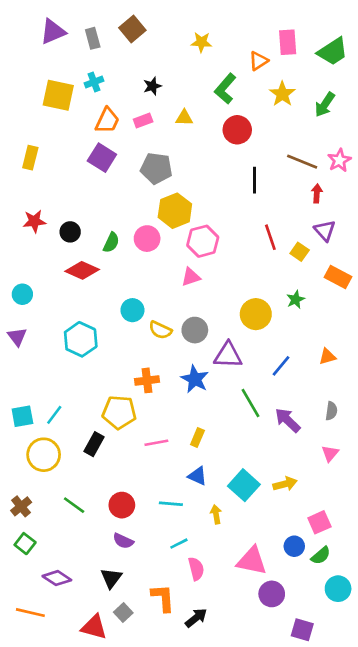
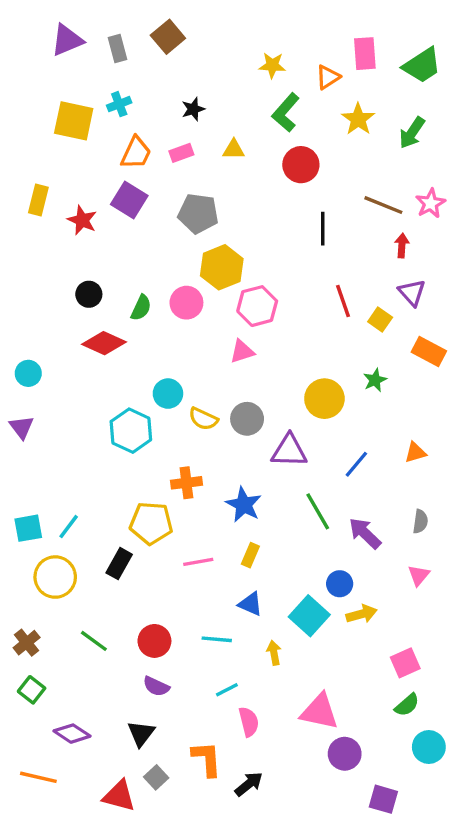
yellow star: (201, 42) -> (272, 65), moved
red star: (34, 221) -> (82, 220), moved, turned 30
cyan hexagon: (81, 339) -> (131, 431), moved
blue star: (195, 379) -> (244, 505), moved
blue circle: (294, 546) -> (340, 584), moved

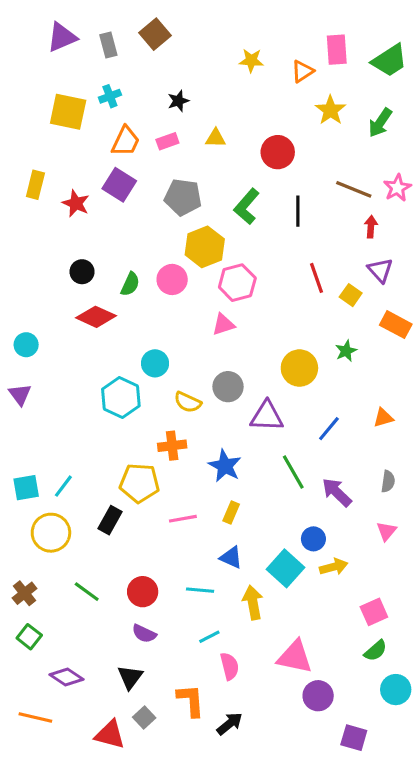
green L-shape: (286, 112) -> (247, 206), moved
yellow semicircle: (203, 419) -> (188, 402), moved
yellow arrow: (274, 653) -> (253, 603), size x1.5

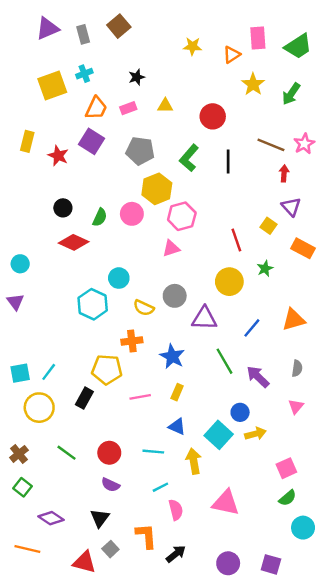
yellow square: (68, 112) -> (52, 85), turned -32
red line: (317, 278) -> (236, 240), moved
orange triangle: (383, 418) -> (294, 320), size x1.5
purple circle: (318, 696) -> (228, 563), moved

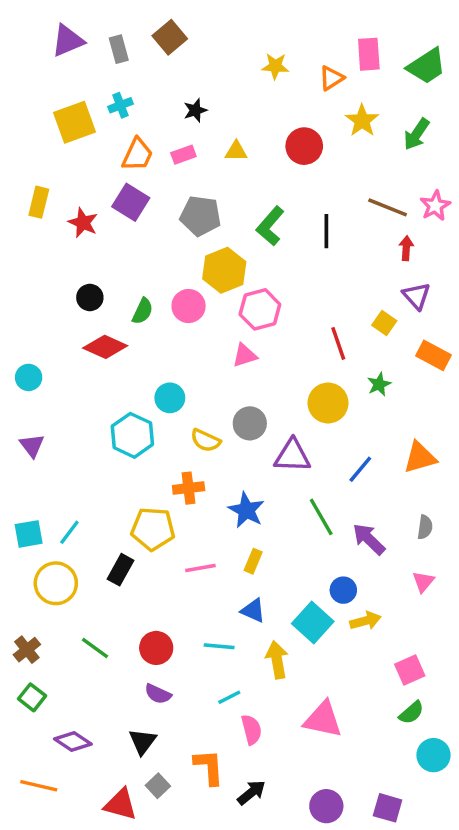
red circle: (213, 116) -> (304, 146), moved
purple triangle: (15, 302) -> (32, 446), moved

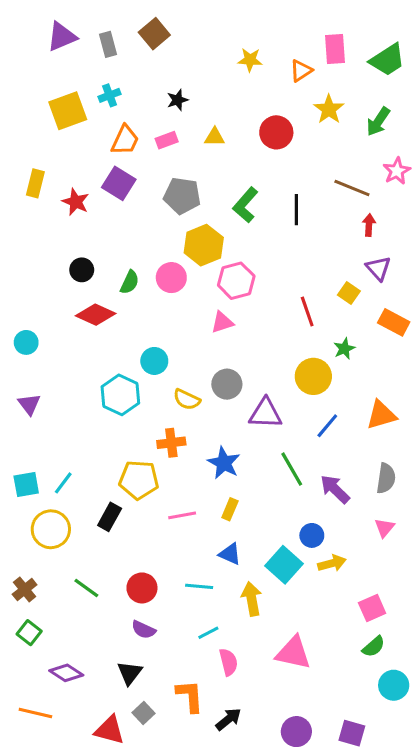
pink star: (435, 206) -> (397, 171), moved
yellow circle: (328, 403) -> (313, 376), moved
gray semicircle: (425, 527) -> (386, 478), size x1.4

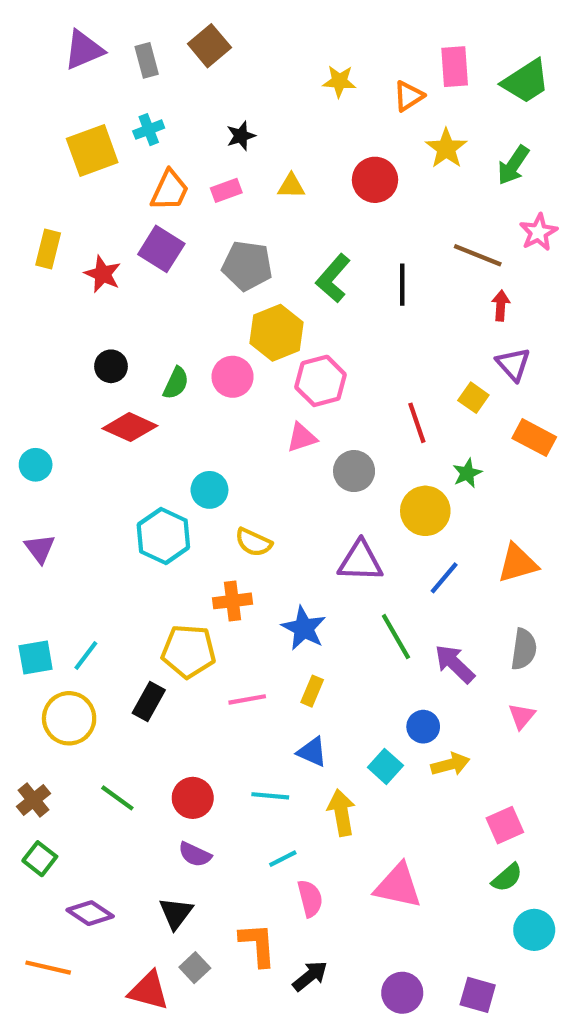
gray circle: (227, 384) -> (354, 471), moved
cyan square: (284, 565) -> (385, 766), size x0.7

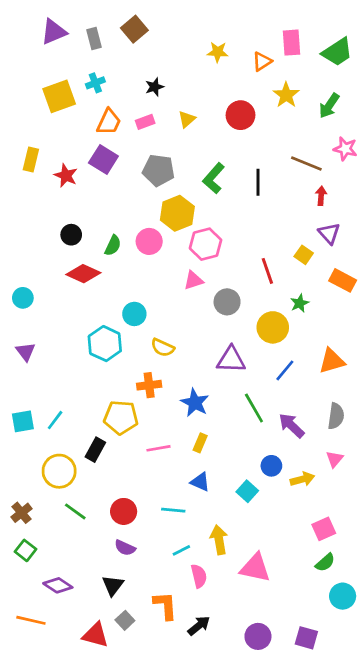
yellow triangle: (291, 186) -> (187, 119), turned -42
pink star: (538, 232) -> (345, 149), turned -30
yellow circle: (69, 718) -> (59, 471), moved
yellow arrow: (450, 764) -> (302, 479), moved
yellow arrow: (341, 813) -> (219, 540), moved

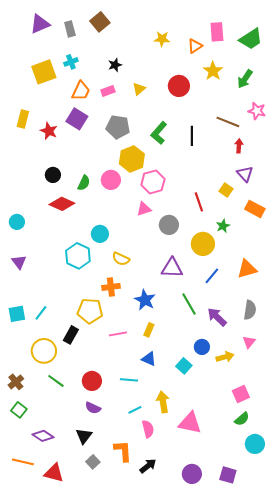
red triangle: (95, 635) -> (54, 473), moved

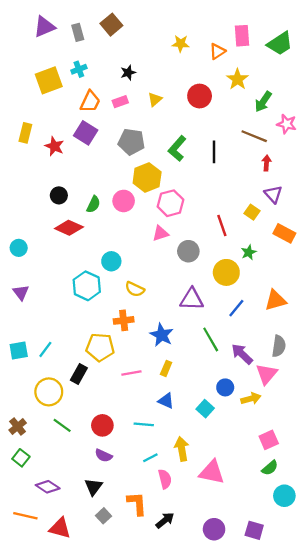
green arrow: (245, 79) -> (263, 102), moved
pink triangle: (249, 342) -> (267, 374), moved, size x1.5

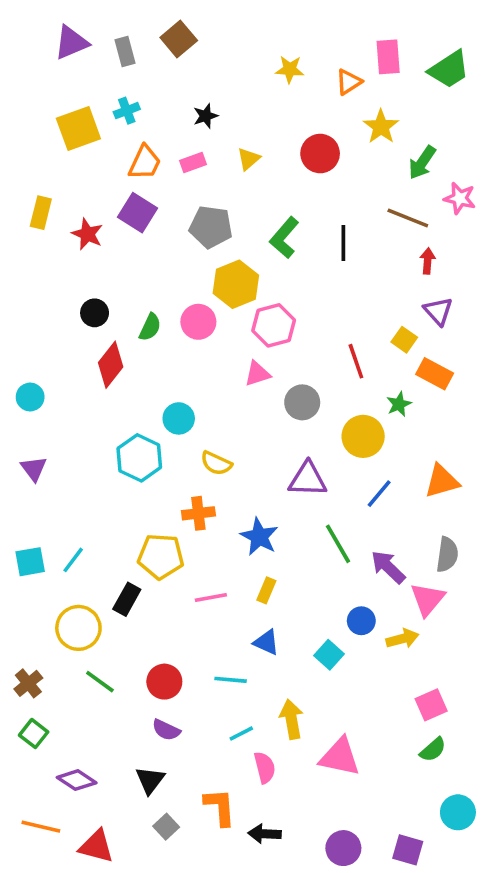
red diamond: (69, 228) -> (111, 365), turned -76
orange rectangle: (284, 233) -> (435, 374), moved
cyan circle: (284, 496) -> (458, 812), moved
black arrow: (165, 520) -> (265, 834), turned -138

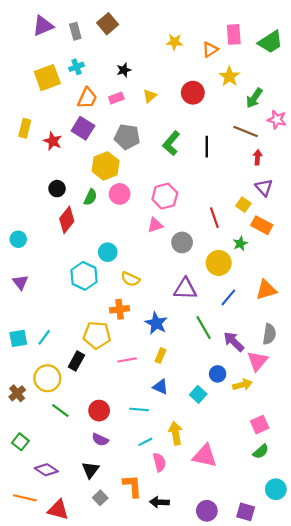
yellow hexagon: (236, 284) -> (106, 166), moved
brown cross: (28, 683) -> (17, 393), moved

